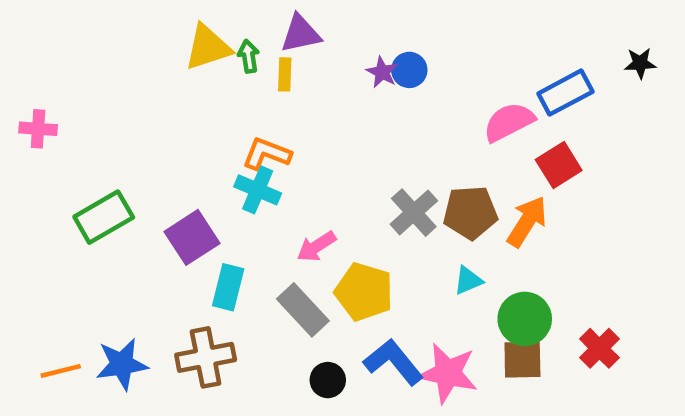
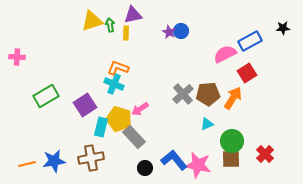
yellow pentagon: (364, 292) -> (119, 119), moved

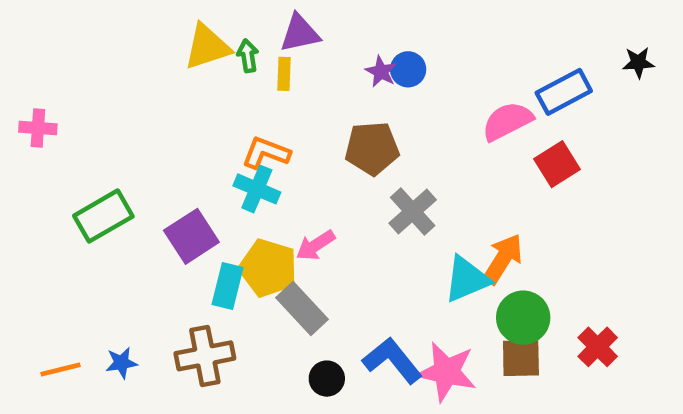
brown pentagon: (208, 94) -> (372, 148), moved
orange arrow: (233, 98) -> (503, 259), moved
cyan triangle: (207, 124) -> (467, 279), size x1.6
blue star: (54, 161) -> (121, 363), size x0.6

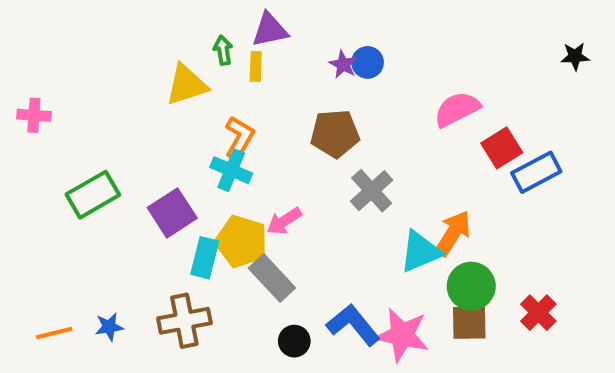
yellow triangle: (207, 47) -> (186, 85), moved
blue rectangle: (564, 92) -> (536, 172), moved
orange L-shape: (266, 153) -> (239, 138), turned 99

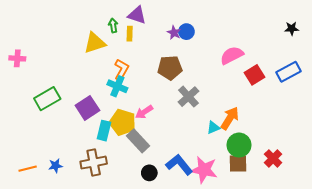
purple triangle: (270, 30) -> (137, 15), turned 30
blue rectangle: (536, 172) -> (288, 72), moved
cyan triangle: (420, 252) -> (213, 127), size x0.6

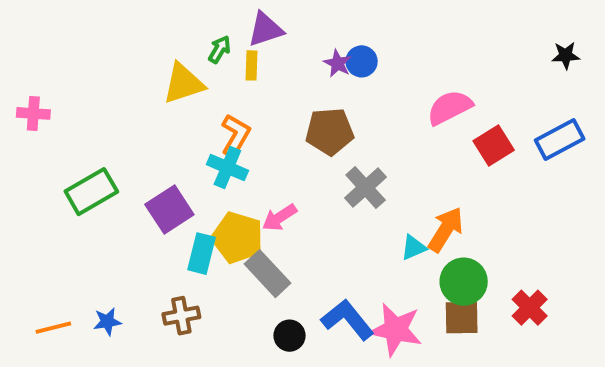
purple triangle: (137, 15) -> (265, 29), turned -36
green arrow: (113, 25) -> (219, 49), turned 40
brown cross: (94, 163) -> (181, 316), size x0.7

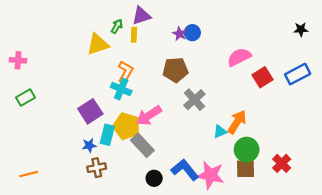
green rectangle: (91, 192) -> (25, 98), moved, size x0.7
pink arrow: (279, 218) -> (149, 116), size x1.4
blue star: (107, 322) -> (89, 145), moved

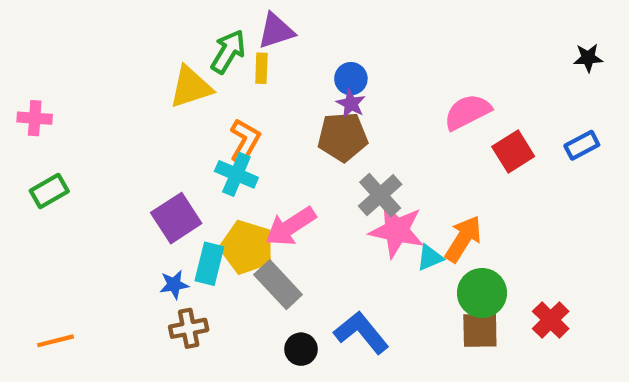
green arrow: (117, 26) -> (228, 52), size x1.5
blue circle: (192, 33) -> (351, 79), moved
purple star: (180, 34) -> (351, 104), moved
blue rectangle: (298, 74) -> (582, 145), size x0.7
pink star: (210, 175) -> (397, 231), moved

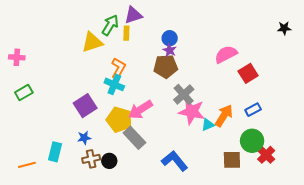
blue rectangle: (582, 145) -> (253, 110), moved
cyan rectangle: (209, 264) -> (55, 152), moved
green circle: (482, 293) -> (252, 141), moved
black circle: (301, 349) -> (109, 161), moved

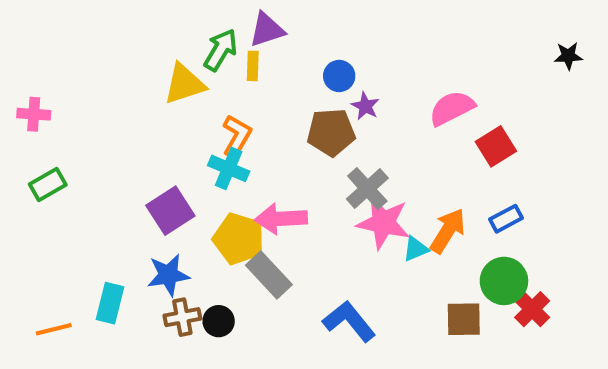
purple star: (170, 50) -> (365, 106), moved
pink arrow: (140, 110) -> (281, 219), turned 30
blue star: (84, 138) -> (168, 275), size x1.5

